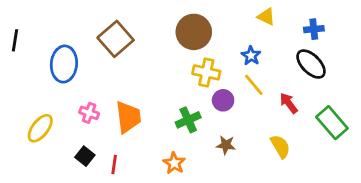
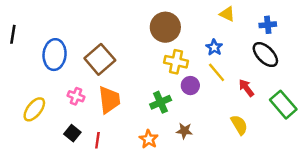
brown square: (116, 39) -> (100, 59), moved
brown star: (226, 145) -> (184, 131), moved

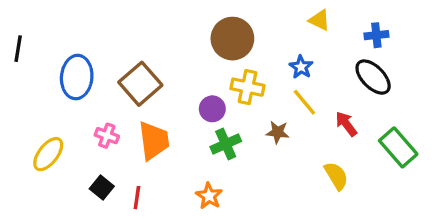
purple circle: (190, 86) -> (212, 109), moved
brown star: (184, 131) -> (278, 132), moved

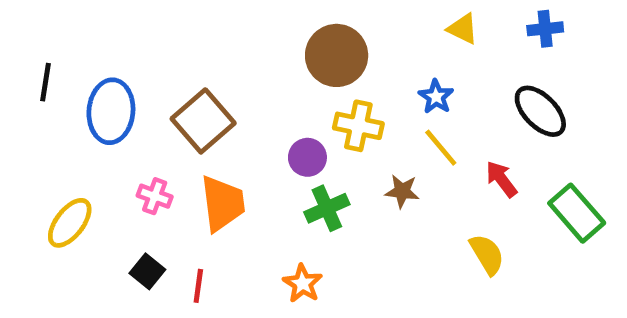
blue cross: (376, 35) -> (545, 29), moved
black line: (18, 49) -> (45, 82), moved

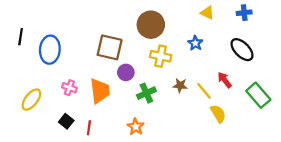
brown square: (203, 121) -> (110, 47), moved, turned -36
yellow line: (441, 148) -> (204, 91), moved
purple circle: (307, 157) -> (126, 72), moved

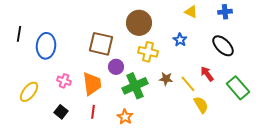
green cross: (146, 93) -> (135, 86), size x1.4
red line: (89, 128) -> (93, 112), moved

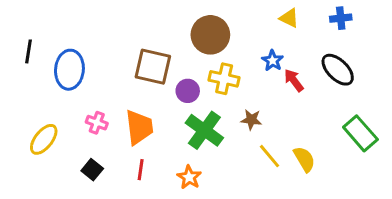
purple circle: (116, 67) -> (188, 91), moved
red arrow: (207, 74) -> (294, 80), moved
yellow line: (188, 84) -> (269, 156), moved
green cross: (135, 86) -> (204, 130), turned -30

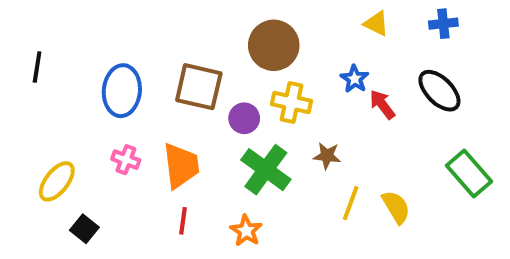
blue ellipse: (69, 70) -> (122, 91), moved
yellow line: (269, 156) -> (351, 203), turned 60
black square: (92, 170) -> (84, 229), moved

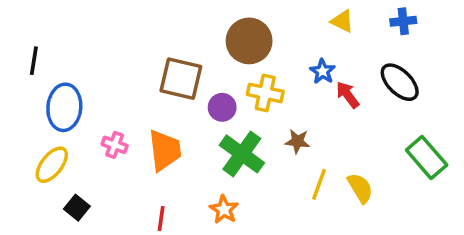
blue ellipse: (122, 91) -> (64, 107), moved
red line: (183, 221) -> (161, 218), moved

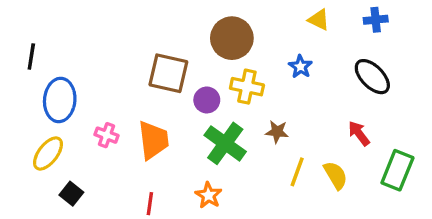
red arrow: (348, 95) -> (359, 133), moved
green rectangle: (427, 158) -> (397, 170), moved, turned 63

